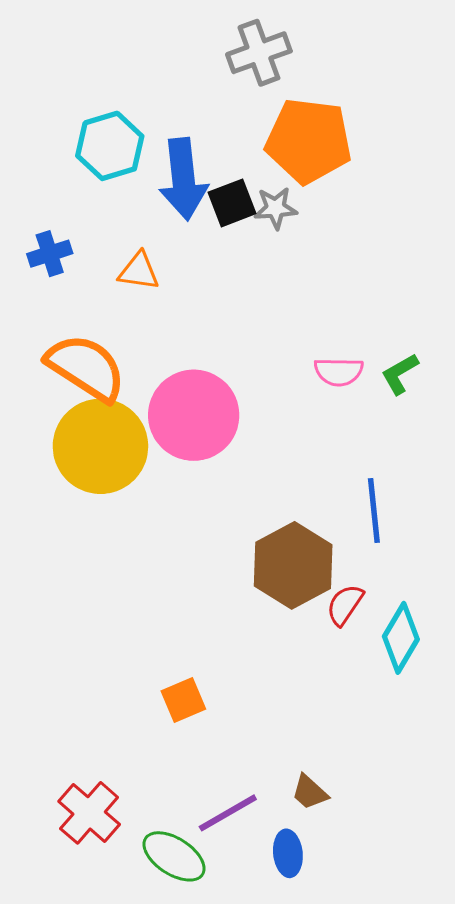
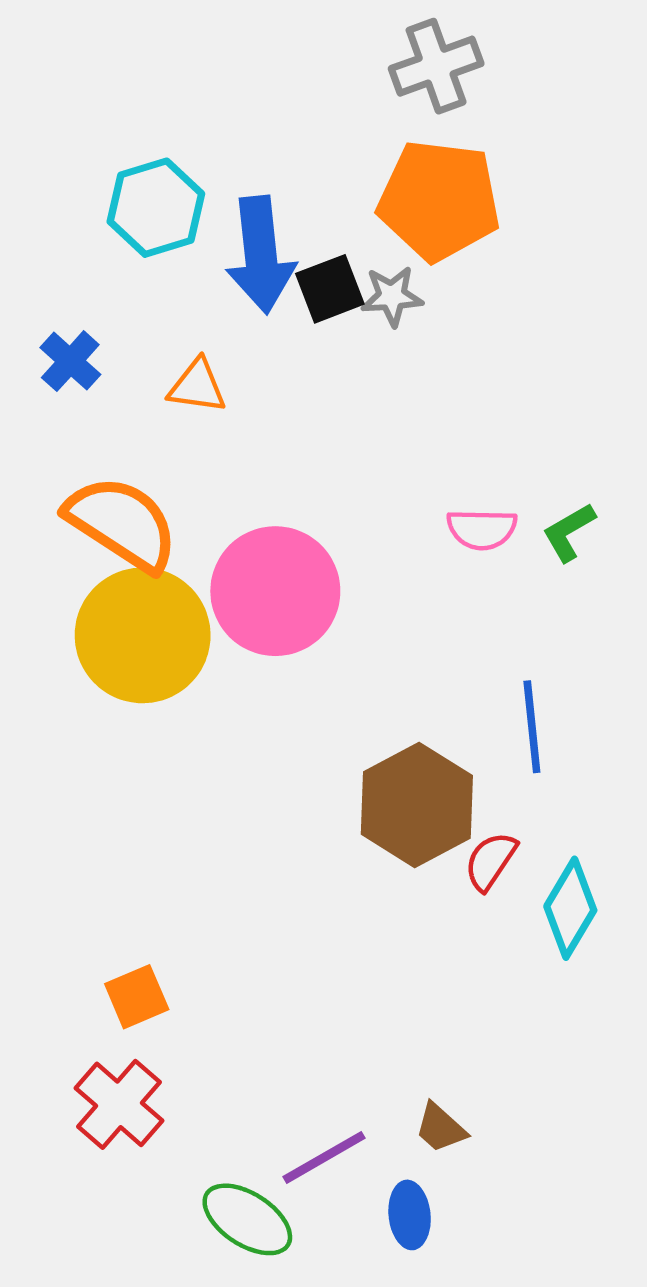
gray cross: (259, 53) -> (436, 66), moved
blue cross: (50, 254) -> (70, 361), turned -30
orange square: (183, 700) -> (137, 997), moved
red cross: (89, 813) -> (119, 1104), moved

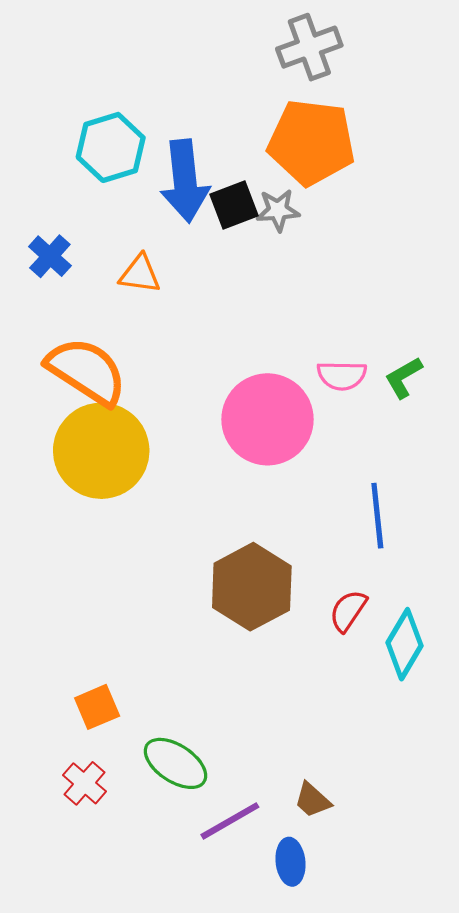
pink circle: (275, 591) -> (268, 419), moved
brown hexagon: (417, 805) -> (252, 587), moved
red cross: (119, 1104) -> (84, 783), size x0.7
green ellipse: (247, 1219) -> (175, 763), moved

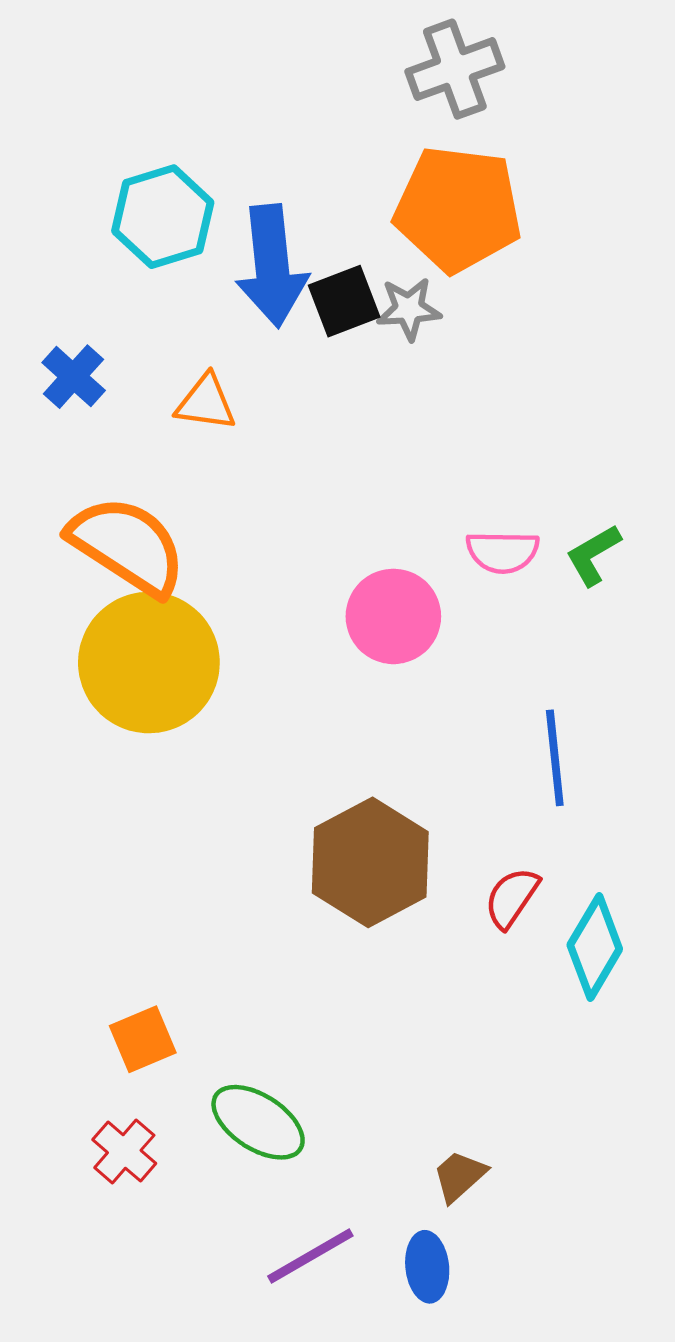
pink circle: (268, 419) -> (393, 616), size x0.7
brown trapezoid: (312, 800) -> (459, 1176), turned 96
purple line: (230, 821) -> (310, 1256), moved

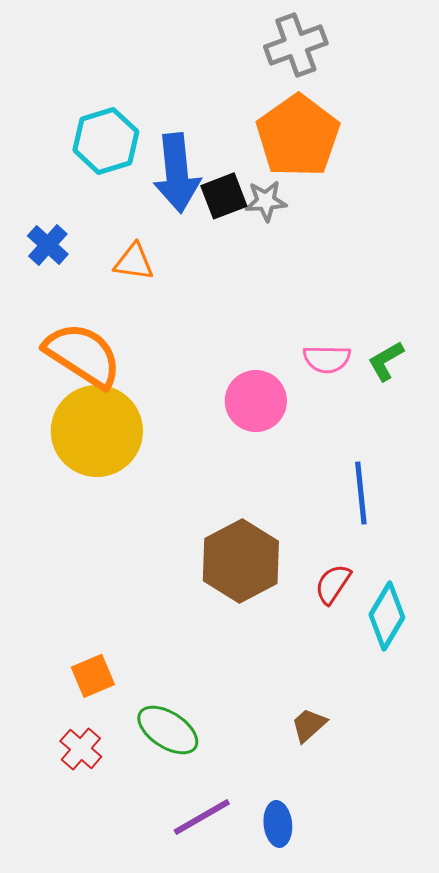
orange pentagon: (458, 209) -> (298, 136), turned 30
brown trapezoid: (459, 1176) -> (309, 725), moved

